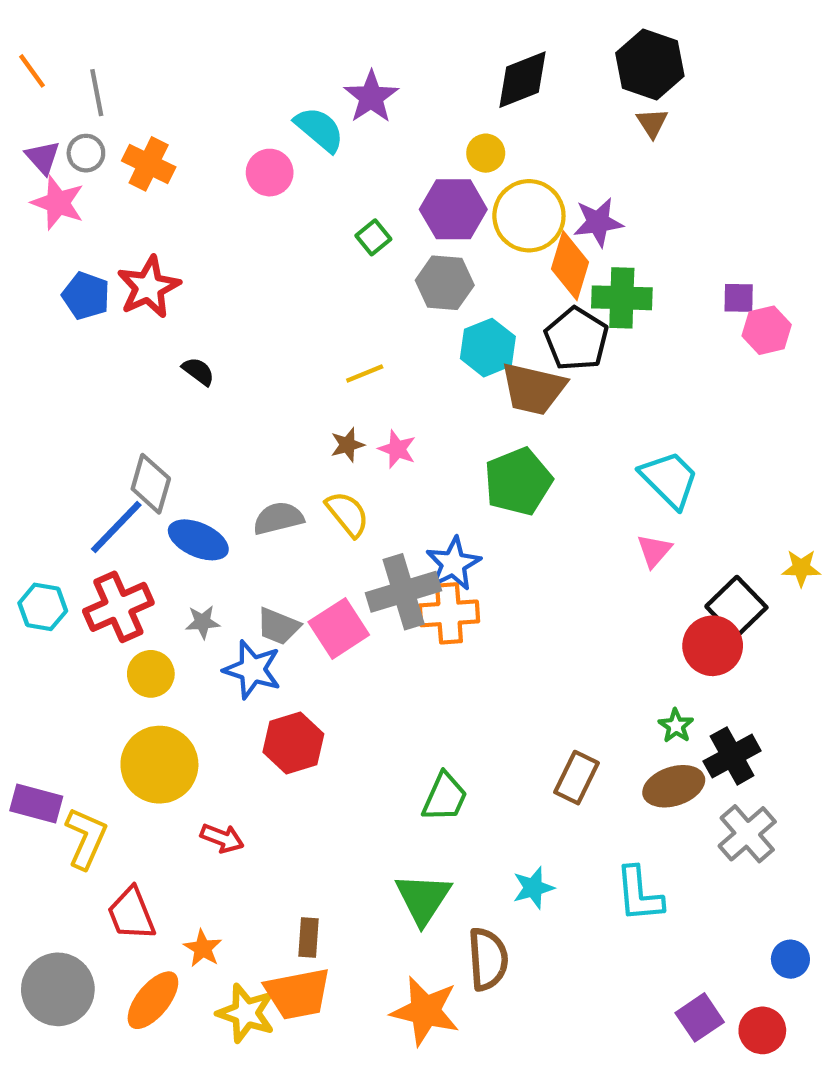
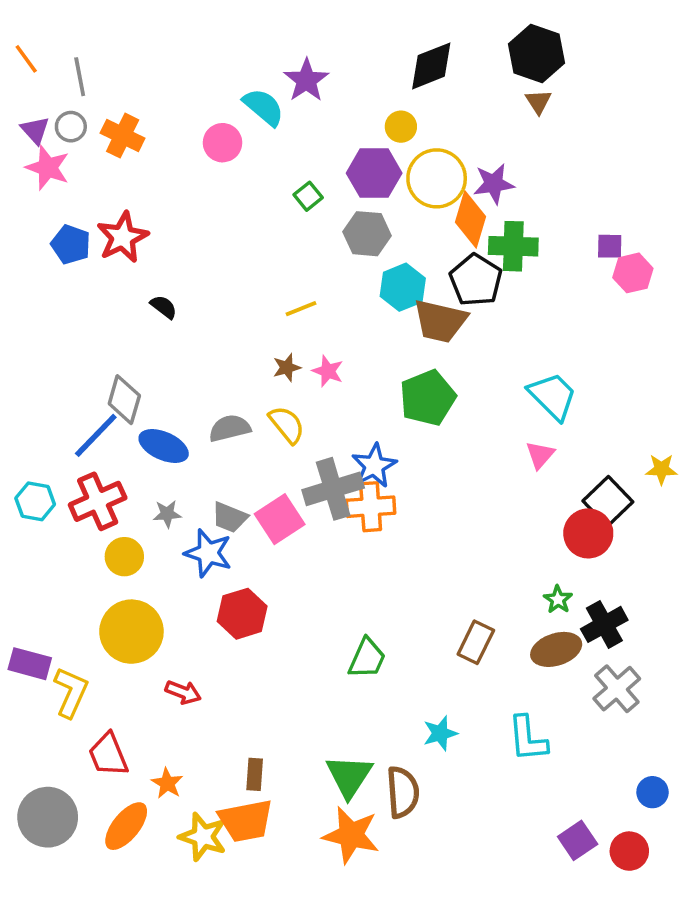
green triangle: (423, 899) -> (349, 776), moved

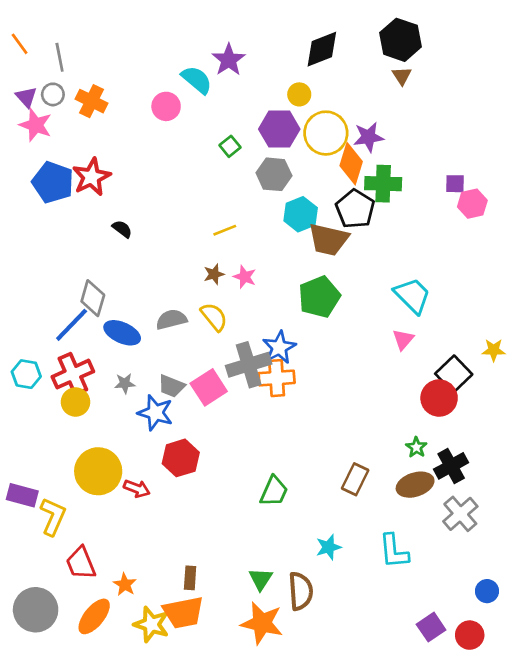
blue pentagon: (71, 244) -> (53, 182), size x1.4
yellow circle: (124, 557) -> (76, 402), moved
red arrow: (183, 692) -> (137, 489), moved
green triangle: (349, 776) -> (261, 579), size x0.7

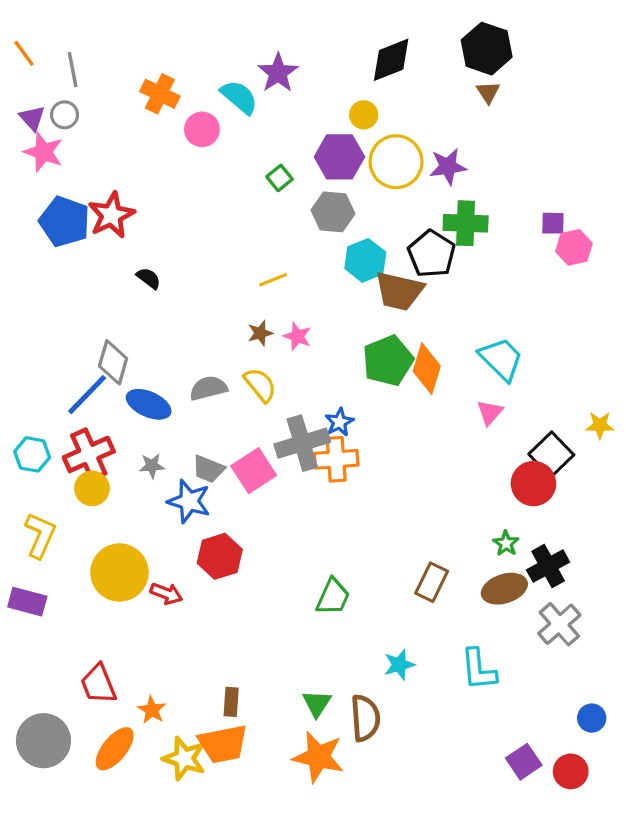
orange cross: (92, 101) -> (160, 94), moved
orange diamond: (351, 164) -> (427, 369), moved
blue star: (279, 347) -> (339, 422), size x0.7
yellow L-shape: (53, 517) -> (40, 535), moved

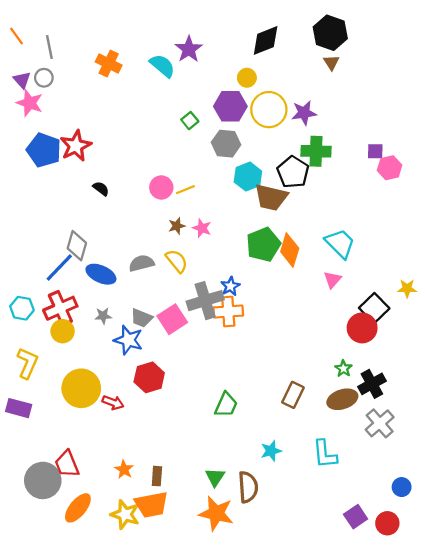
pink circle: (202, 129) -> (161, 187), moved
orange star: (152, 710) -> (124, 469), moved
gray circle: (43, 741) -> (43, 480), moved

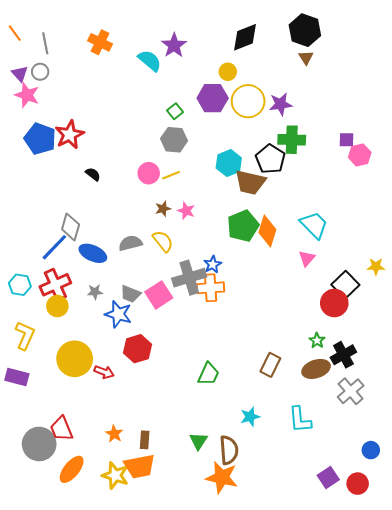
orange cross: (109, 63) -> (100, 42), moved
gray hexagon: (226, 144) -> (174, 140), moved
orange star: (216, 513) -> (222, 477), moved

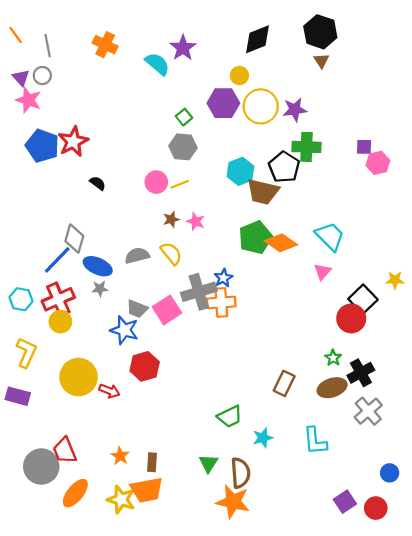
orange diamond: (267, 231) -> (281, 243), turned -72
gray star: (95, 292) -> (100, 289), moved
green trapezoid: (209, 374) -> (230, 416), moved, turned 40

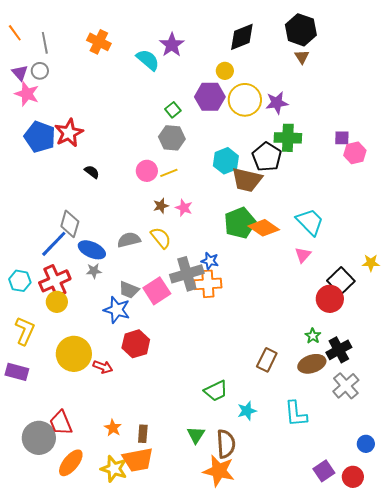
blue star: (223, 278) -> (210, 261), turned -30

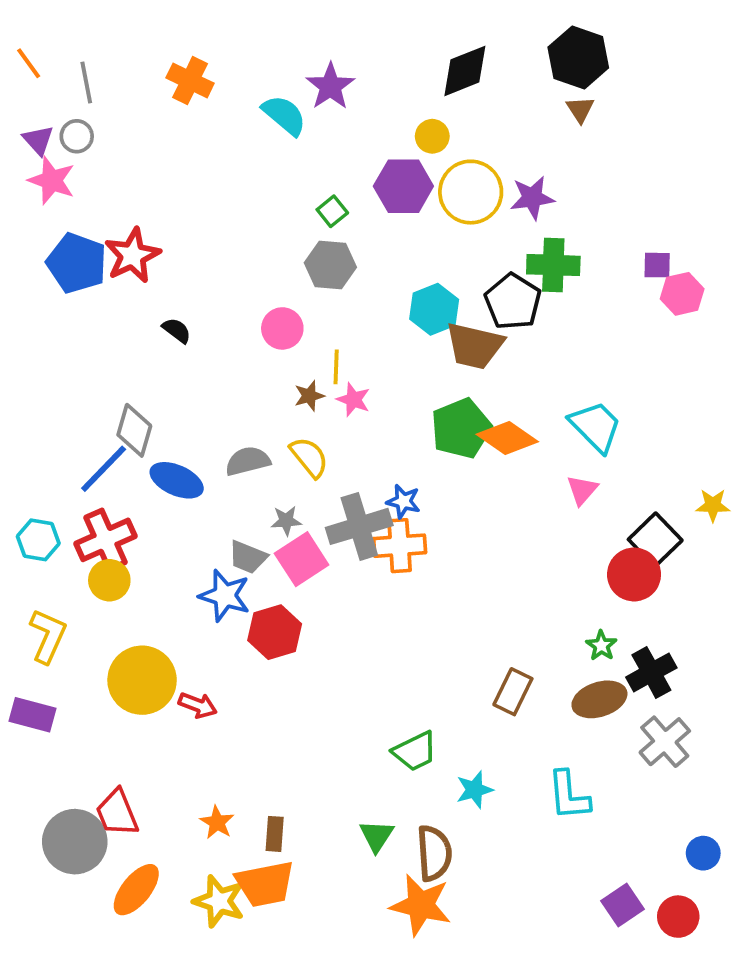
yellow line: (169, 173) -> (336, 367), moved, turned -66
gray star: (94, 271) -> (286, 521), moved
red hexagon: (136, 344) -> (275, 632), moved

